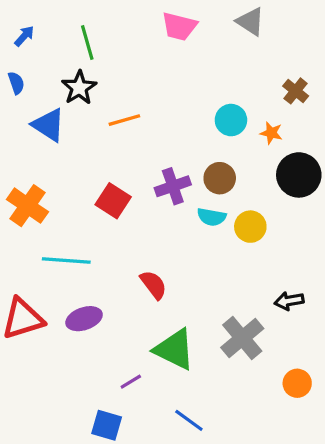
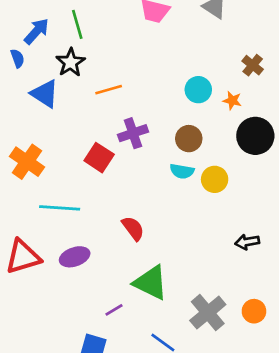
blue arrow: (24, 36) -> (37, 31), moved, size x1.5
purple cross: (173, 186) -> (133, 133), moved
gray cross: (242, 338) -> (208, 313), moved

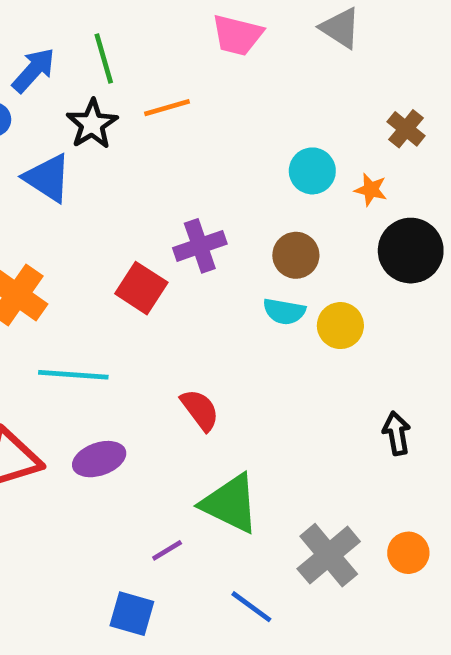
orange line: (109, 90) -> (167, 108), moved
black arrow: (247, 242) -> (397, 433), turned 90

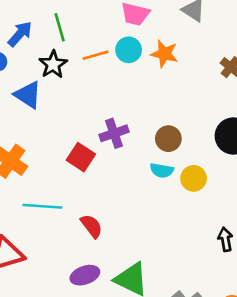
cyan circle: (312, 171) -> (129, 50), moved
orange star: (371, 190) -> (164, 54), moved, size x1.5
red semicircle: (200, 410) -> (91, 226), moved
purple ellipse: (99, 459) -> (85, 275), moved

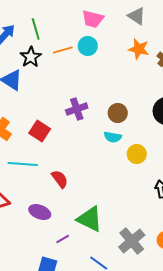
orange star: (164, 54) -> (139, 49), moved
red square: (81, 157) -> (40, 131), moved
yellow circle: (194, 178) -> (137, 154), moved
purple ellipse: (85, 275) -> (40, 212), moved, turned 40

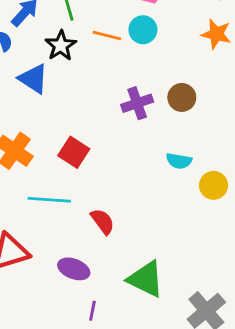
orange line: (63, 50) -> (107, 35), turned 30
purple cross: (77, 109) -> (137, 103), moved
brown circle: (118, 113) -> (182, 97), moved
purple line: (63, 239) -> (92, 311), moved, turned -48

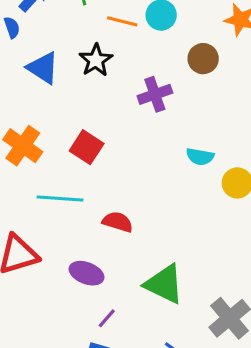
black star: (61, 46) -> (96, 60), moved
brown circle: (182, 97) -> (203, 59), moved
red semicircle: (103, 221) -> (118, 222), turned -36
purple line: (92, 311) -> (107, 318), turned 30

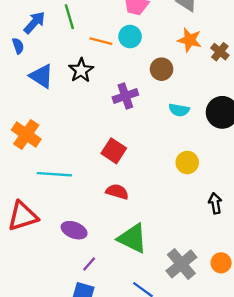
red square: (87, 147) -> (114, 151), moved
cyan semicircle: (200, 157) -> (179, 110), moved
red semicircle: (118, 222) -> (117, 192), moved

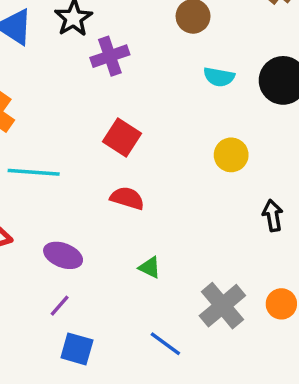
purple cross: (125, 96) -> (110, 56), moved
green triangle: (132, 238) -> (150, 268), size x0.5
purple line: (89, 264) -> (60, 306), moved

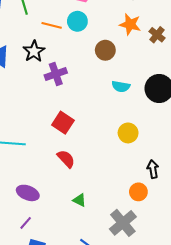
red semicircle: (127, 198) -> (66, 159), turned 30
orange circle: (281, 304) -> (138, 192), moved

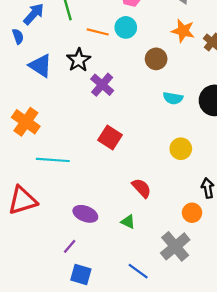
purple cross: (56, 74) -> (102, 85), turned -30
red semicircle: (66, 159) -> (141, 188), moved
purple ellipse: (28, 193) -> (85, 214), moved

